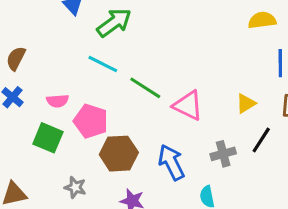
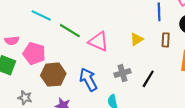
black line: (261, 140) -> (148, 79), moved

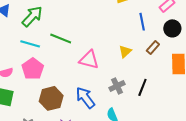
green line: (70, 31) -> (61, 39), moved
brown rectangle: (166, 40) -> (153, 47), turned 48
pink pentagon: (34, 53) -> (33, 69), moved, turned 30

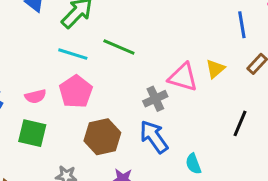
pink triangle: (89, 60) -> (183, 77), moved
gray cross: (117, 86) -> (155, 99), moved

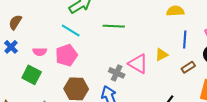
green line: (119, 47) -> (114, 26), moved, turned -35
yellow triangle: (215, 69) -> (162, 55), moved
gray cross: (155, 99) -> (117, 73), turned 35

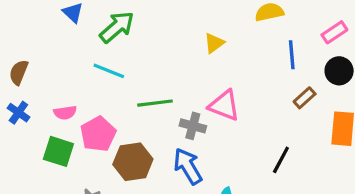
green line: (114, 26) -> (155, 103), moved
pink pentagon: (66, 55) -> (98, 134), moved
yellow triangle: (162, 55) -> (214, 43), moved

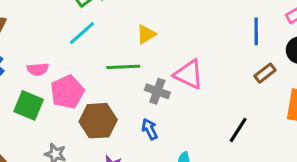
yellow triangle: (214, 43) -> (146, 34), moved
cyan line: (109, 71) -> (82, 33), turned -68
blue arrow: (188, 166) -> (150, 129), size x0.6

